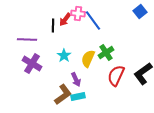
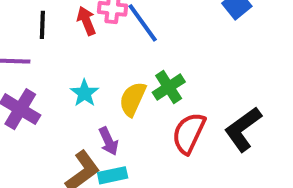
red arrow: (65, 20) -> (86, 21), turned 120
black line: (53, 26) -> (42, 25), moved

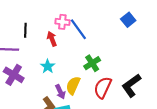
red arrow: (86, 21) -> (52, 39), moved
yellow semicircle: (133, 99) -> (73, 85), moved

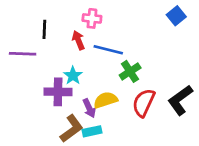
blue line: (78, 29) -> (108, 50), moved, turned -40
purple cross: (14, 75) -> (58, 92), moved, turned -30
yellow semicircle: (73, 85) -> (106, 100), turned 48

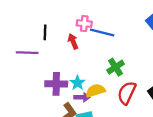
blue line: (108, 50) -> (102, 32), moved
cyan star: (73, 76) -> (77, 83), moved
purple arrow: (89, 108) -> (82, 97), turned -64

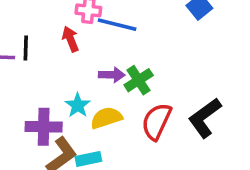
black line: (45, 32) -> (26, 48), moved
purple cross: (56, 84) -> (44, 127), moved
purple arrow: (82, 97) -> (112, 75), moved

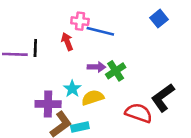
red semicircle: (156, 121) -> (139, 113), moved, turned 84

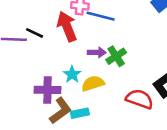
red arrow: (67, 42) -> (67, 26), size x1.6
black line: (35, 48) -> (35, 33), turned -66

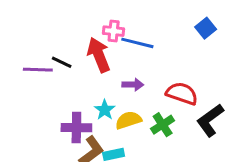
green cross: (116, 56) -> (163, 125), moved
red semicircle: (139, 99) -> (182, 93), moved

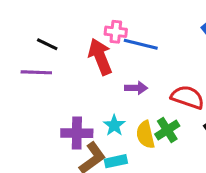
black line: (62, 62) -> (47, 44), moved
cyan star: (105, 110) -> (114, 125), moved
yellow semicircle: (128, 120) -> (145, 135), moved, turned -85

